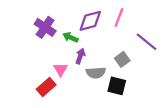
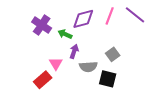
purple line: (146, 42) -> (135, 15), moved

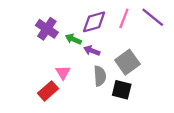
purple arrow: (74, 51) -> (92, 51), moved, turned -88
gray square: (113, 54) -> (127, 62), size x1.5
gray semicircle: (88, 67) -> (100, 76), turned -90

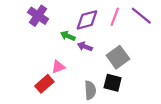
purple cross: (47, 29) -> (38, 16), moved
pink triangle: (63, 72) -> (58, 67), turned 40
gray semicircle: (100, 76) -> (90, 90), moved

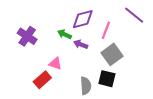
purple cross: (38, 16) -> (27, 36), moved
pink line: (115, 17) -> (106, 30), moved
pink triangle: (58, 67) -> (55, 64), turned 40

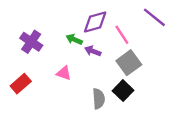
pink line: (106, 30) -> (122, 35), turned -54
black square: (107, 79) -> (123, 91), turned 30
red rectangle: (42, 80) -> (21, 84), moved

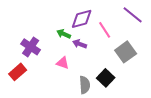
purple cross: (31, 42) -> (31, 47), moved
gray square: (129, 63) -> (126, 52), moved
pink triangle: (64, 73) -> (63, 63), moved

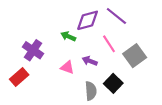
purple line: (133, 15) -> (116, 16), moved
pink line: (105, 30) -> (109, 44), moved
purple arrow: (80, 44) -> (90, 61), moved

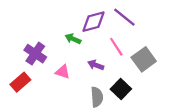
pink triangle: (67, 67) -> (63, 72), moved

